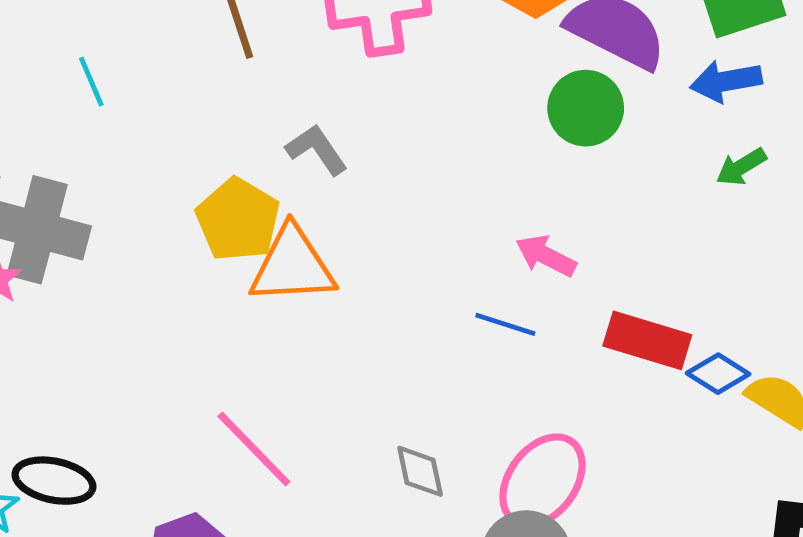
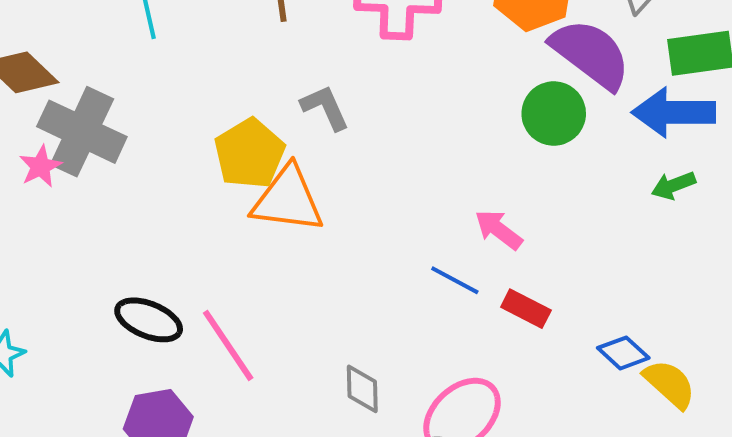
blue arrow: (726, 81) -> (674, 112), size x1.4
red rectangle: (647, 340) -> (526, 309), moved, size x0.7
black ellipse: (54, 481) -> (149, 320), moved

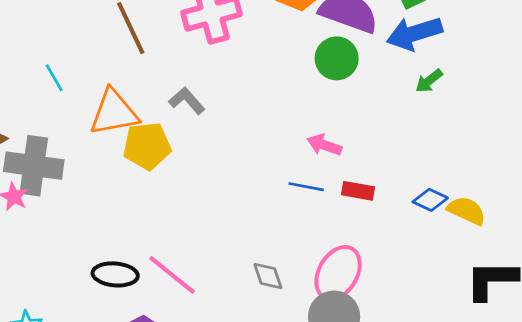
yellow pentagon: (249, 154) -> (147, 146), turned -30
orange triangle: (288, 200) -> (114, 112), moved

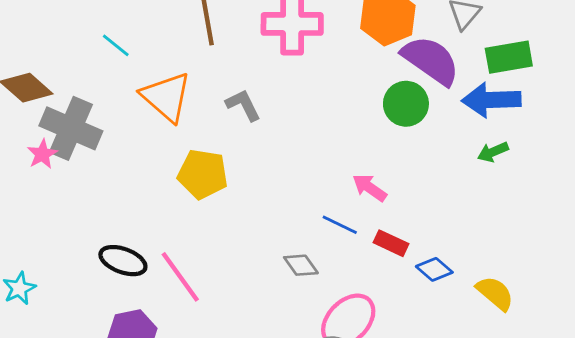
cyan line: (54, 78) -> (116, 45), turned -36
orange triangle: (114, 112) -> (166, 97), turned 36
yellow pentagon: (147, 146) -> (203, 174), moved
blue diamond: (430, 200) -> (434, 269), moved
gray diamond: (268, 276) -> (301, 265), moved, turned -32

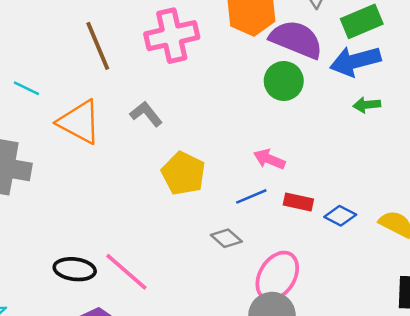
green arrow: (493, 152) -> (367, 105), turned 30
yellow pentagon: (203, 174) -> (183, 173), moved, turned 30
blue line: (340, 225) -> (251, 196), turned -36

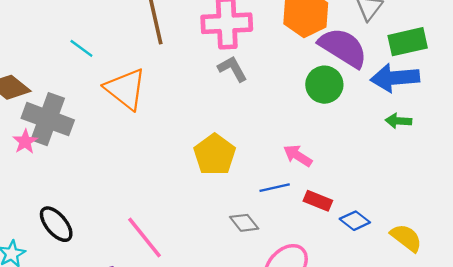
gray L-shape: (146, 114) -> (233, 69), moved
black ellipse: (75, 269) -> (56, 224), moved, turned 33

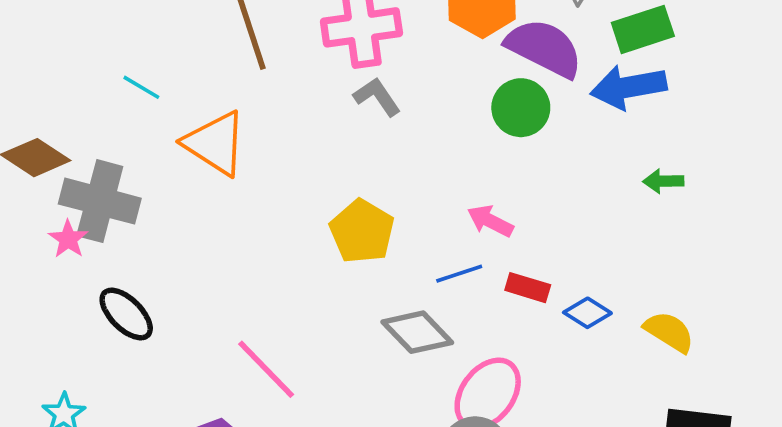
green arrow: (398, 121) -> (663, 181), moved
gray diamond: (244, 223) -> (417, 332), size x1.5
black ellipse: (56, 224) -> (126, 314), moved

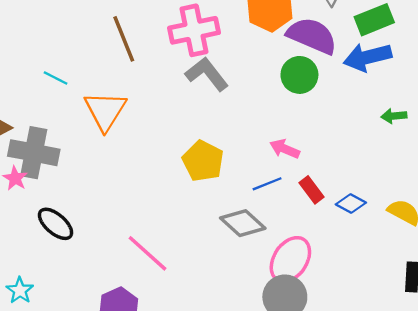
gray L-shape: (377, 97) -> (207, 74), size x1.4
orange triangle: (215, 143) -> (105, 111), turned 33
red rectangle: (528, 288) -> (312, 190), turned 40

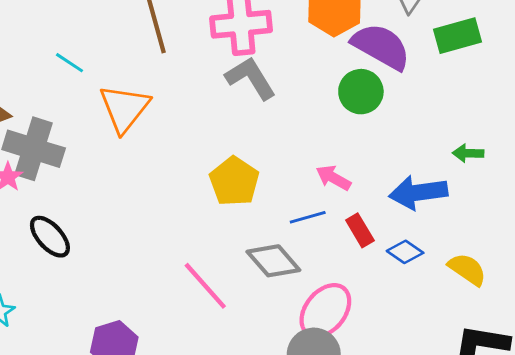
blue arrow: (368, 57) -> (418, 193), moved
pink line: (147, 253) -> (205, 286), moved

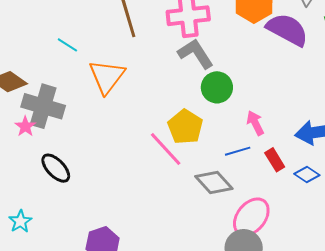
green circle: (361, 92) -> (217, 87), moved
pink arrow: (333, 178) -> (255, 123), turned 35
pink line: (205, 286) -> (166, 149), moved

